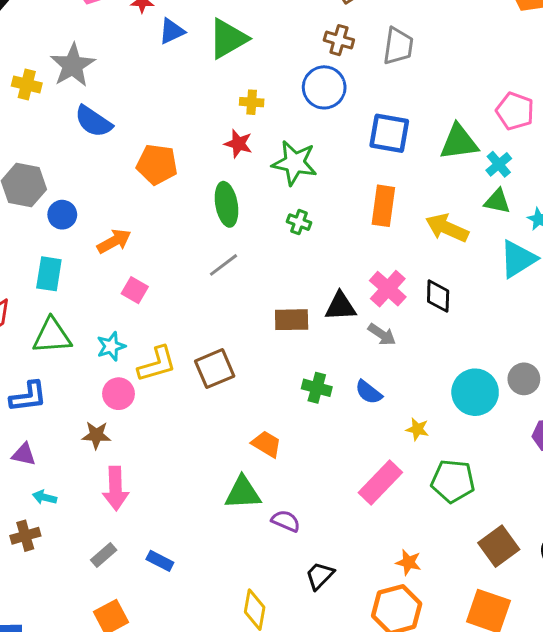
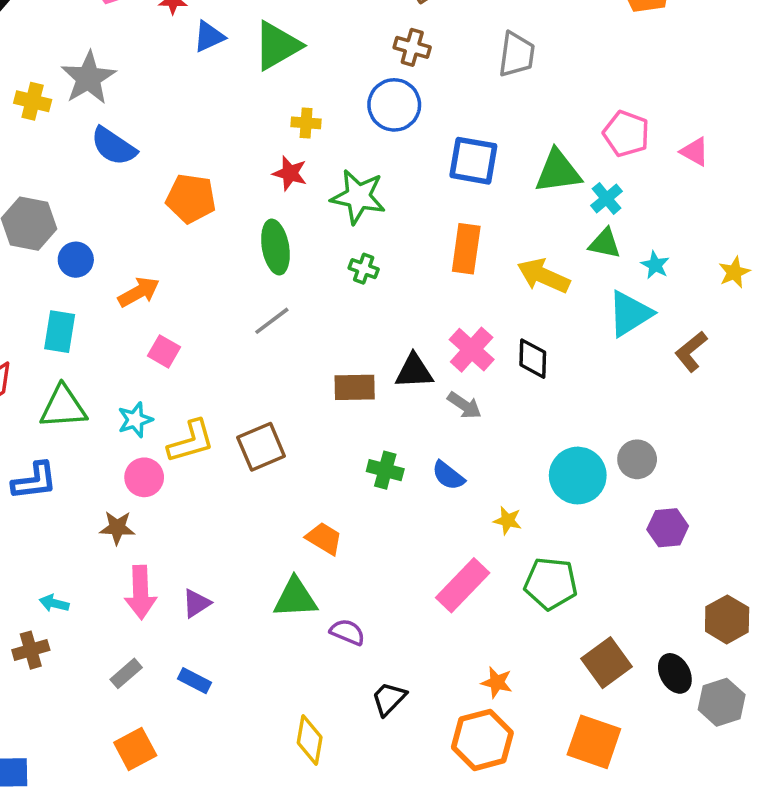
gray trapezoid: (398, 46) -> (517, 55), moved
purple triangle: (24, 454) -> (196, 603), moved, turned -45

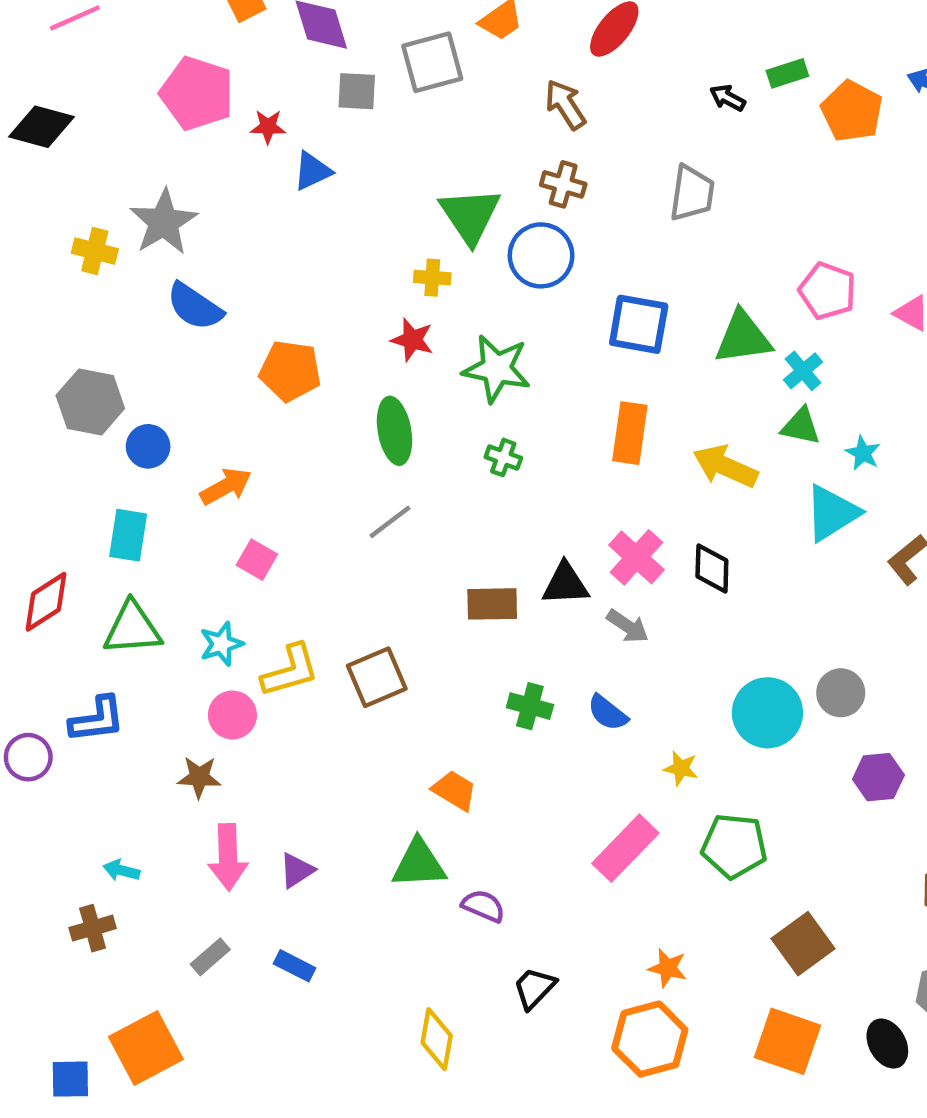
green triangle: (277, 46) -> (470, 215), moved, turned -34
black ellipse: (675, 673) -> (887, 1044), moved
orange square: (135, 749) -> (146, 1048), moved, size x1.4

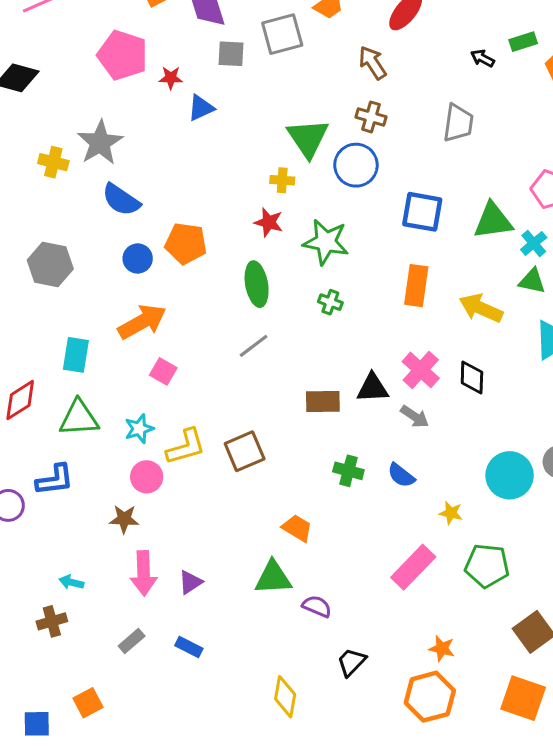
blue circle: (148, 446) -> (138, 258), moved
orange arrow: (226, 486) -> (142, 322), size x1.4
orange square: (146, 1048) -> (88, 703), size x0.6

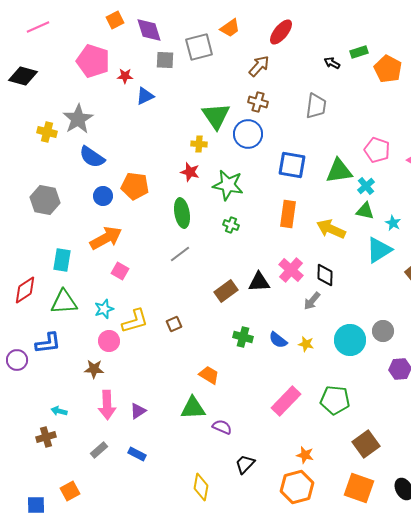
brown arrow: (373, 63) -> (259, 66), turned 75
brown rectangle: (323, 402) -> (226, 291), turned -35
gray arrow: (415, 417) -> (312, 301), moved, turned 96
brown square: (245, 451) -> (174, 324), size x0.6
yellow star: (451, 513) -> (306, 344), moved

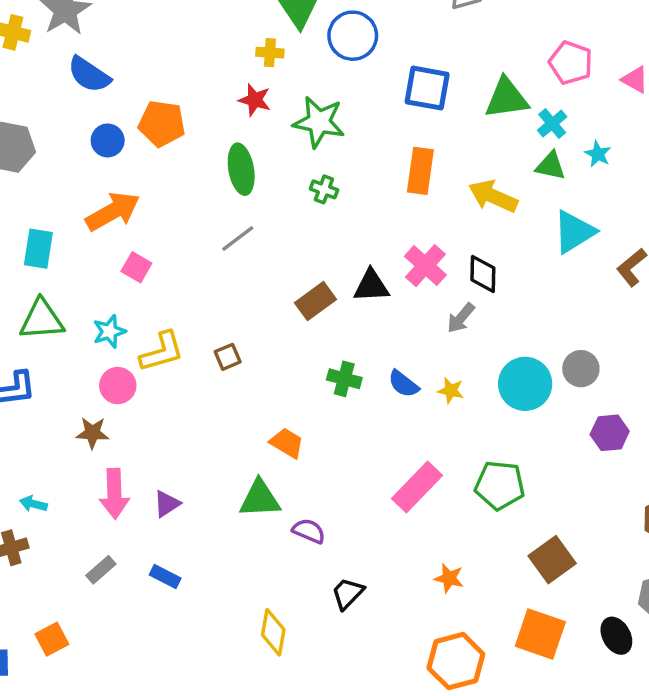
cyan star: (393, 223) -> (598, 154), moved
orange hexagon: (297, 487) -> (456, 661), moved

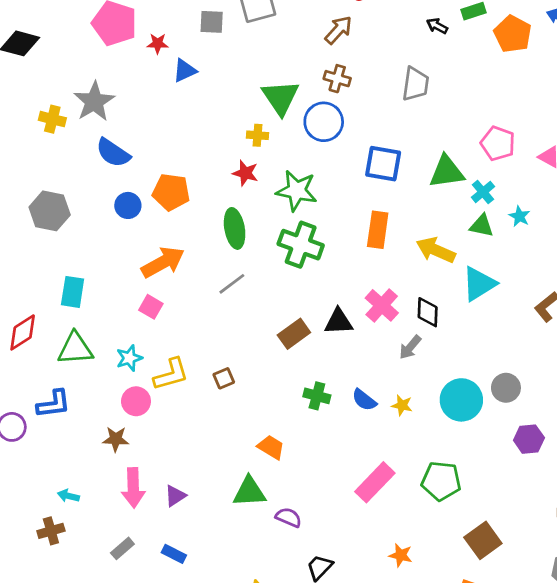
green cross: (324, 189) -> (301, 245), size x2.0
orange arrow: (113, 211) -> (163, 262), moved
cyan triangle: (574, 232) -> (479, 284), moved

